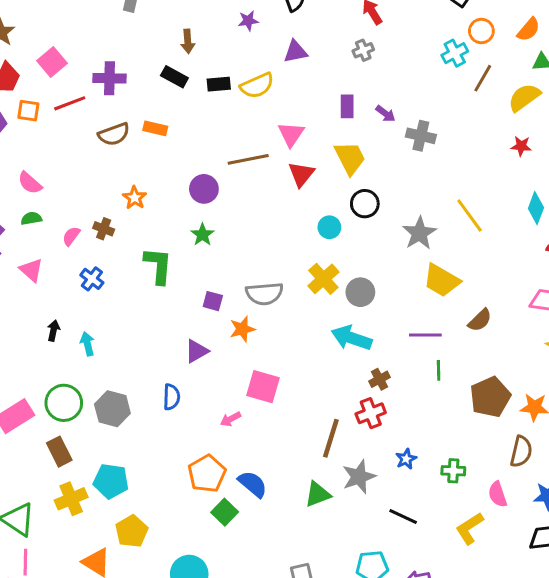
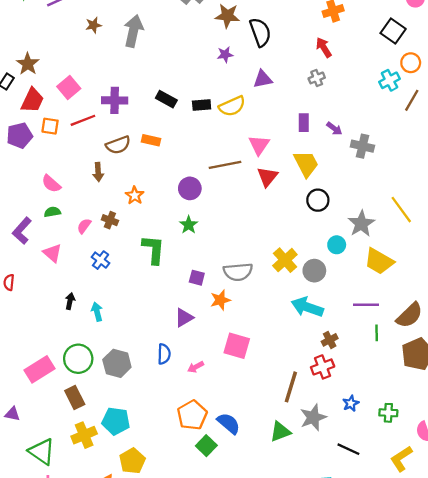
brown arrow: (188, 41) -> (98, 172), moved
cyan circle: (329, 227) -> (337, 245), moved
brown semicircle: (480, 320) -> (409, 315), moved, size x1.4
pink arrow: (231, 419) -> (196, 367), moved

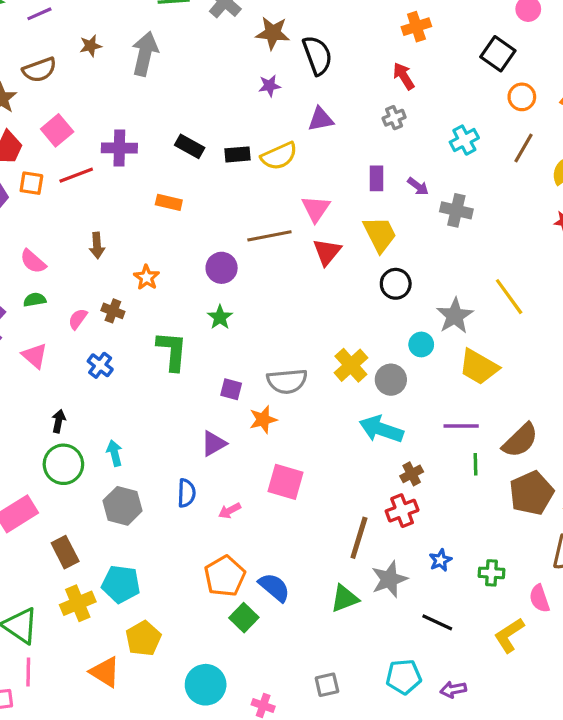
cyan cross: (390, 80) -> (464, 140), moved
brown semicircle: (118, 145) -> (39, 70), moved
cyan arrow: (97, 312) -> (115, 453), moved
green circle: (78, 359) -> (63, 464), moved

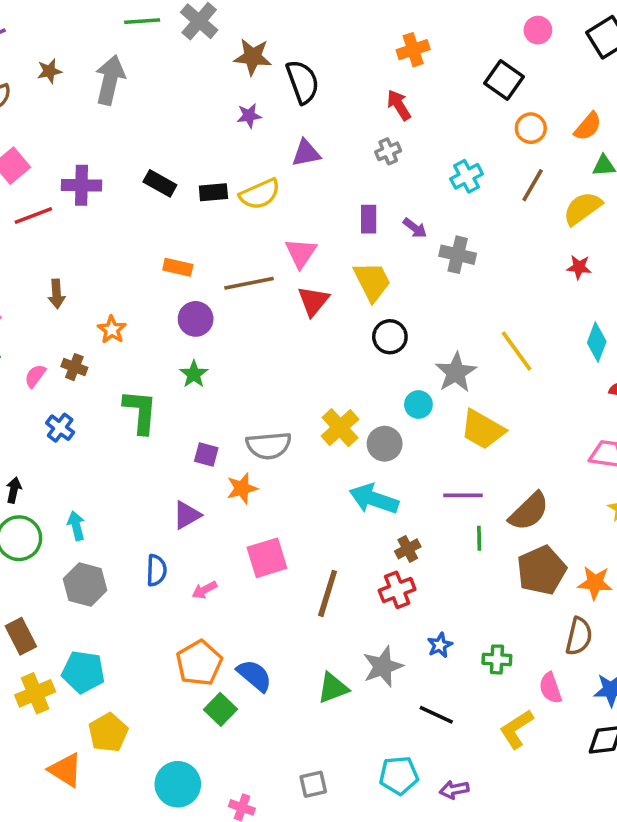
orange rectangle: (169, 202) -> (178, 267), moved
pink square: (285, 482) -> (267, 558), turned -33
brown line: (359, 538) -> (328, 593), moved

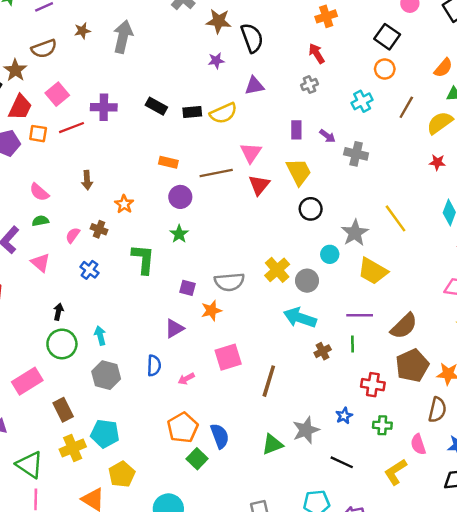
orange circle: (531, 128) -> (385, 69), moved
green line: (479, 538) -> (352, 344), moved
red cross: (397, 590) -> (373, 385), moved, turned 30
blue semicircle: (254, 675) -> (220, 436), turned 30

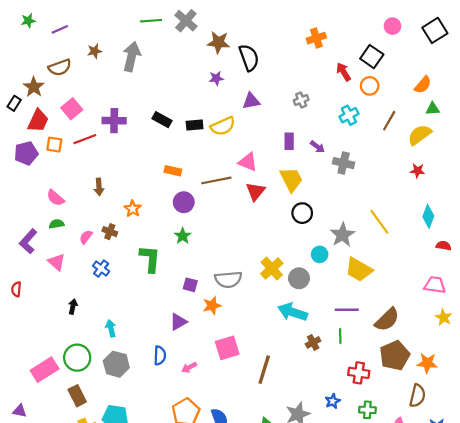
red arrow: (317, 53) -> (344, 72), moved
pink triangle: (251, 153) -> (248, 162), turned -42
green circle: (62, 344) -> (77, 358), moved

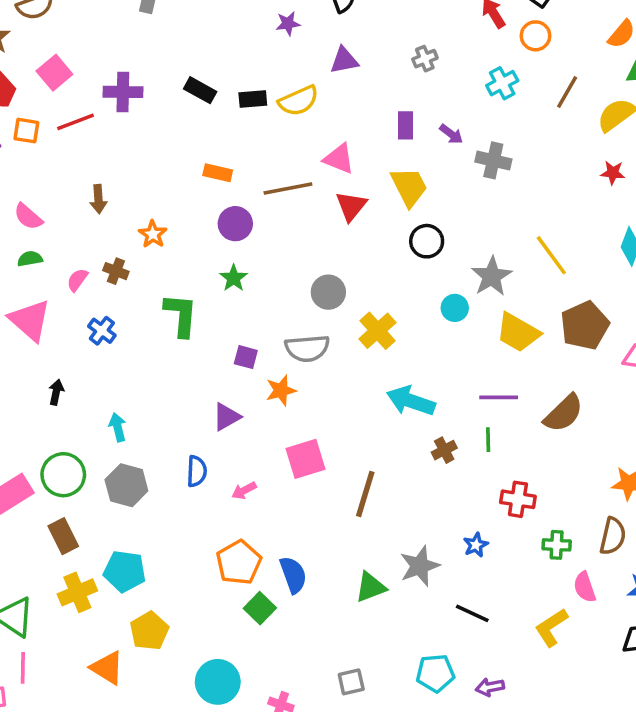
pink triangle: (57, 262) -> (30, 320), size x1.5
gray circle: (299, 278) -> (328, 292), moved
brown pentagon: (395, 355) -> (585, 325), moved
green cross: (367, 410) -> (557, 545), moved

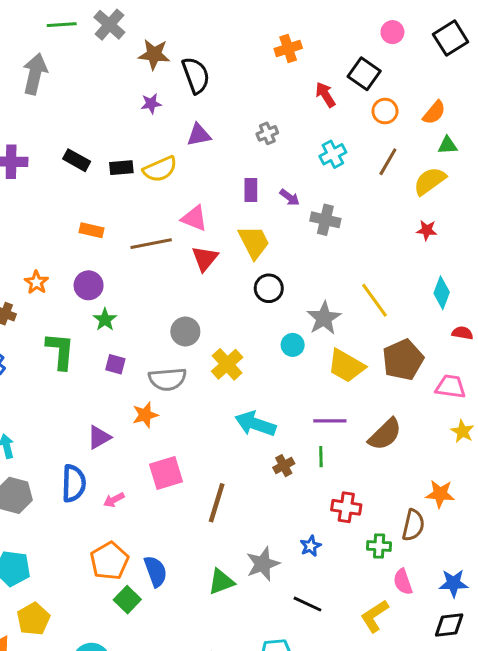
orange circle: (536, 36) -> (385, 111), moved
purple circle: (235, 224) -> (89, 285), moved
purple square: (246, 357) -> (115, 364), moved
blue semicircle: (197, 471) -> (74, 483), size x1.4
brown semicircle: (613, 536) -> (413, 525), moved

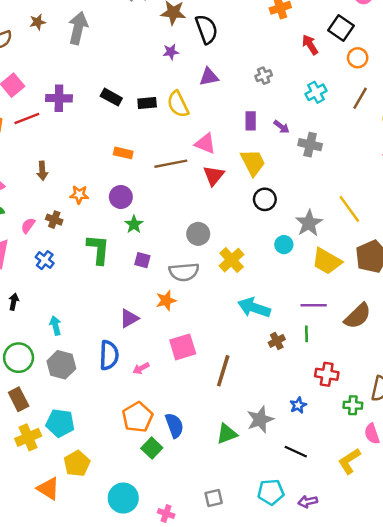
yellow semicircle: (160, 169) -> (178, 104), turned 88
orange star: (36, 282) -> (79, 195), turned -30

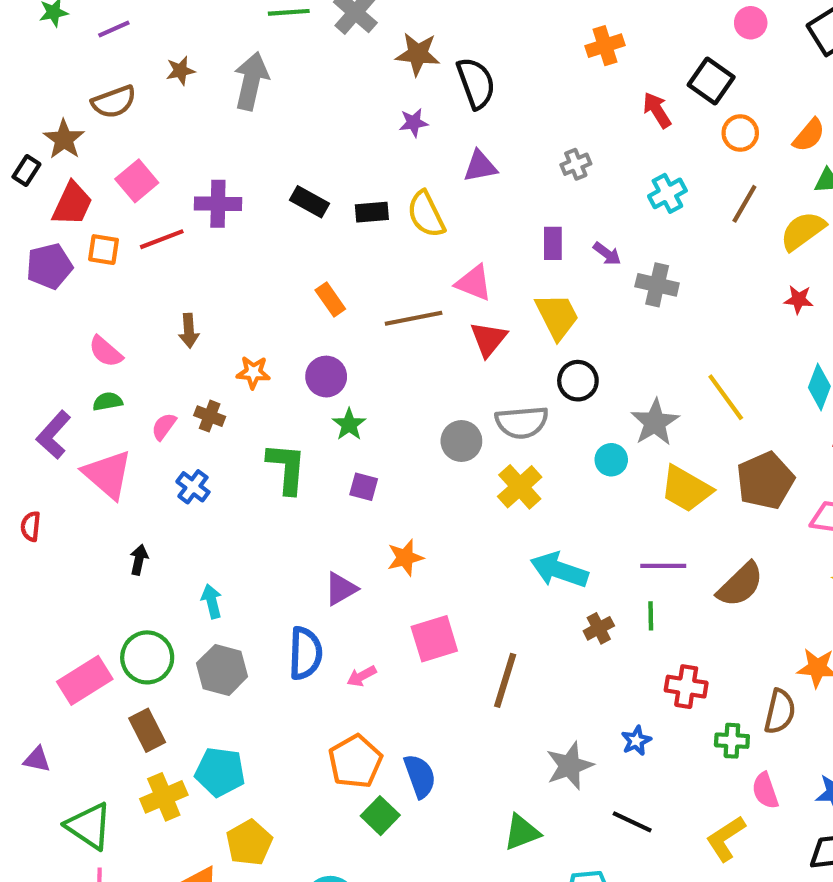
orange rectangle: (123, 153) -> (330, 300), turned 42
gray semicircle: (184, 272) -> (522, 422), moved
green triangle: (227, 434) -> (522, 832), moved

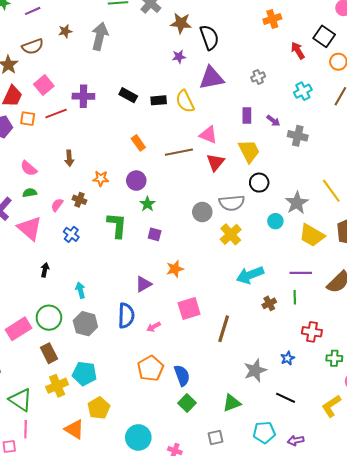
purple triangle: (480, 166) -> (211, 78), size x1.5
cyan arrow: (559, 570) -> (250, 275), turned -40
green square: (380, 816) -> (187, 403), moved

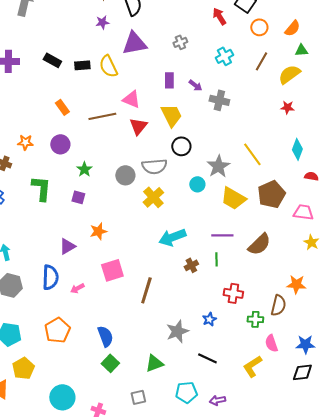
green star: (147, 204) -> (84, 169), moved
orange pentagon: (150, 368) -> (57, 330), moved

